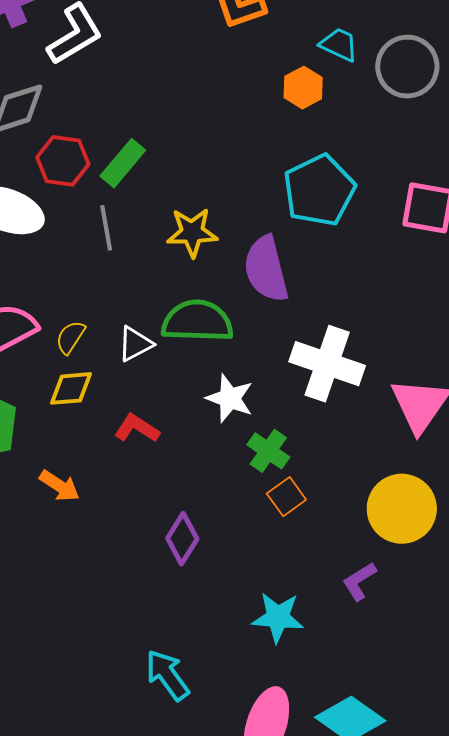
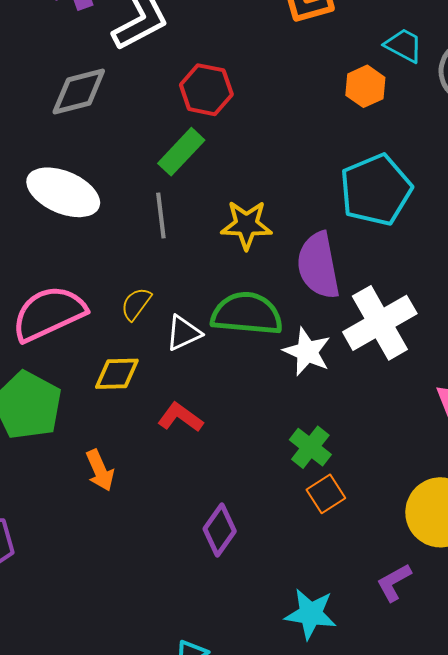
red hexagon: (63, 161) -> (206, 90), moved
yellow semicircle: (70, 337) -> (136, 304), moved
white cross: (327, 364) -> (380, 323), moved, turned 38
white star: (230, 398) -> (307, 352), moved
orange arrow: (59, 486) -> (100, 470), turned 30

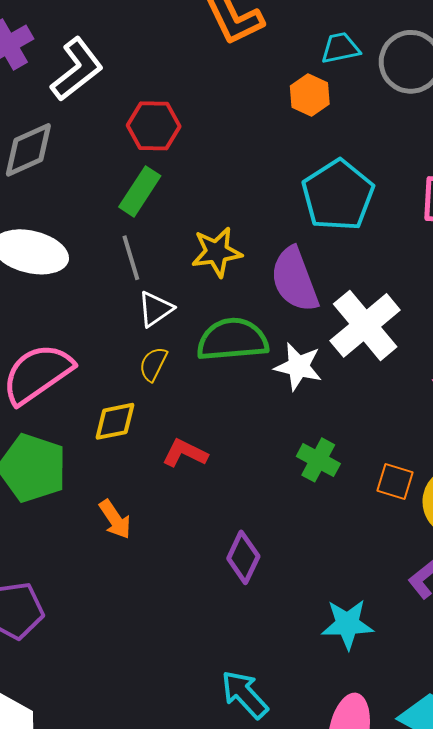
cyan trapezoid: (404, 45) -> (340, 48), turned -30
yellow semicircle: (136, 304) -> (153, 364), moved
white triangle: (183, 333) -> (155, 309), moved
orange square: (326, 494) -> (395, 482), moved, turned -30

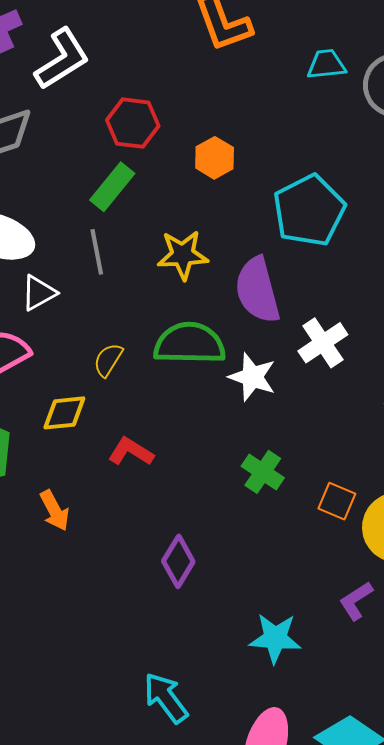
orange hexagon: (310, 95) -> (215, 158), moved
white triangle: (155, 309) -> (39, 293), moved
white cross: (365, 325) -> (323, 343), size x0.7

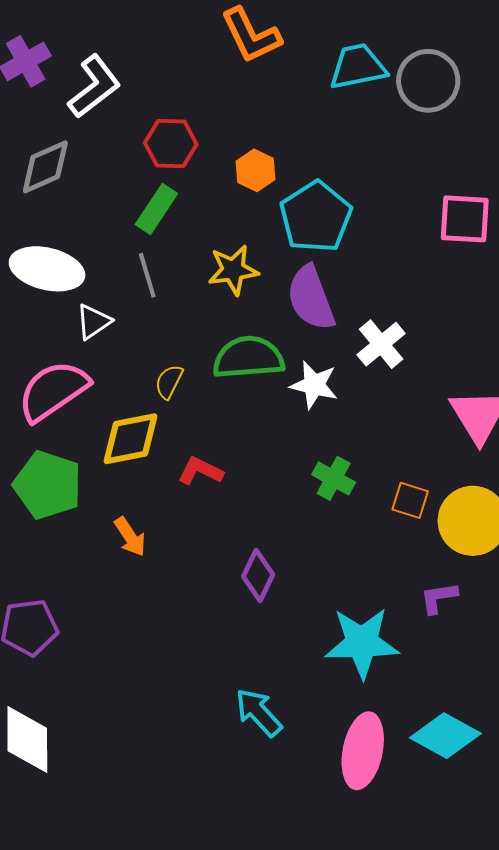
cyan trapezoid: (326, 64) -> (358, 67), size x1.5
cyan pentagon: (309, 211) -> (316, 217), moved
yellow diamond: (64, 413) -> (130, 439), size x1.4
purple L-shape: (356, 601) -> (439, 598), turned 30
cyan star: (275, 638) -> (362, 643), size x1.4

